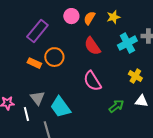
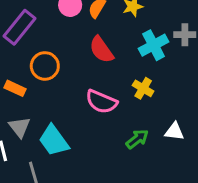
orange rectangle: (34, 63) -> (15, 88), moved
yellow cross: (135, 76) -> (143, 88), moved
pink semicircle: (92, 81) -> (101, 102), turned -35

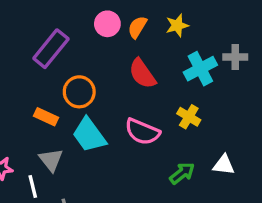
cyan trapezoid: (54, 140) -> (89, 135), moved

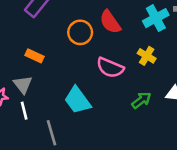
orange circle: (79, 92) -> (80, 32), moved
cyan trapezoid: (89, 135) -> (78, 100), moved
gray triangle: (51, 160) -> (23, 85), moved

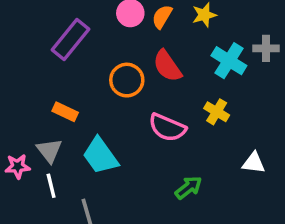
cyan cross: (156, 18) -> (229, 61), turned -30
cyan trapezoid: (78, 100) -> (100, 156), moved
green arrow: (141, 100) -> (188, 188), moved

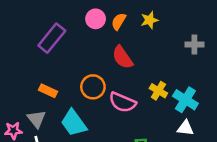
cyan cross: (229, 61) -> (185, 100), moved
orange circle: (127, 80) -> (93, 87), moved

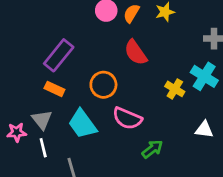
purple rectangle: (52, 38) -> (59, 55), moved
cyan cross: (185, 100) -> (204, 76), moved
pink semicircle: (122, 102) -> (127, 118), moved

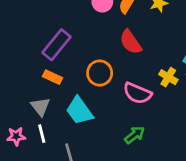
pink semicircle: (127, 118) -> (137, 93), moved
pink star: (17, 132) -> (16, 136), moved
green arrow: (152, 149) -> (135, 135), moved

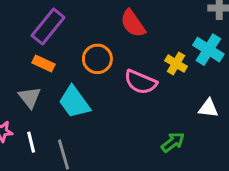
white line: (42, 134) -> (31, 142), moved
green arrow: (135, 135) -> (173, 142), moved

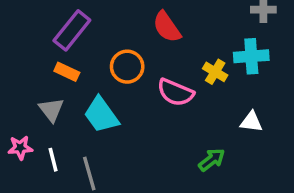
cyan cross: (208, 50) -> (251, 56), turned -36

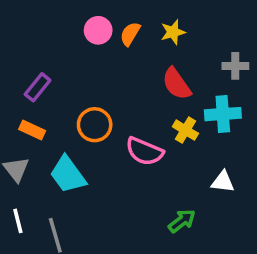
red semicircle: (167, 27) -> (177, 84), moved
purple rectangle: (72, 30) -> (38, 87), size x0.7

